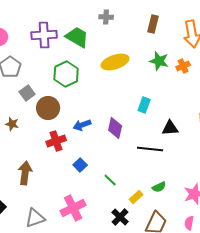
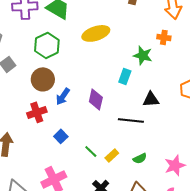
green star: (159, 61) -> (143, 55), moved
orange cross: (183, 66) -> (164, 37), turned 32
brown circle: (48, 108) -> (43, 79), moved
blue arrow: (82, 125) -> (63, 96), turned -36
yellow rectangle: (136, 197) -> (112, 155), moved

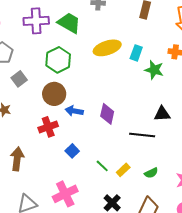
cyan rectangle: (125, 76) -> (136, 53), moved
blue arrow: (63, 96) -> (74, 111), turned 66

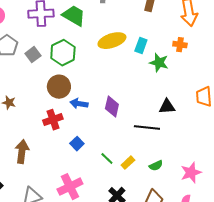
gray square: (19, 79) -> (33, 55), moved

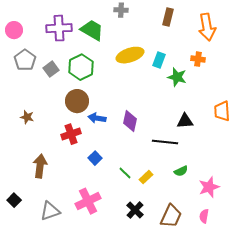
green semicircle: (156, 166) -> (181, 171), moved

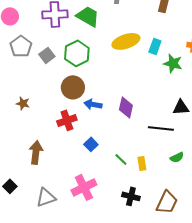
yellow rectangle: (146, 177) -> (142, 163), turned -56
black cross: (135, 210) -> (131, 196), turned -30

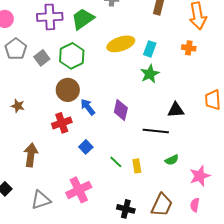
green trapezoid: (88, 16) -> (83, 19), turned -65
green star: (173, 63) -> (150, 74), moved, turned 30
blue arrow: (93, 104) -> (88, 107), turned 42
black cross: (131, 196) -> (126, 209), moved

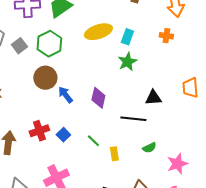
red cross: (62, 123) -> (39, 131), moved
green line: (116, 162) -> (93, 141), moved

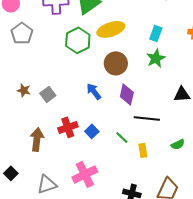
yellow ellipse: (98, 32) -> (111, 29), moved
gray square: (19, 46) -> (48, 94), moved
brown circle: (45, 78) -> (116, 63), moved
black line: (133, 119) -> (147, 118), moved

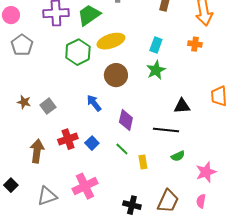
purple diamond: (127, 94) -> (126, 120), moved
black line: (147, 118) -> (166, 130), moved

